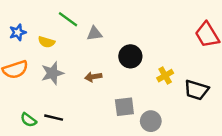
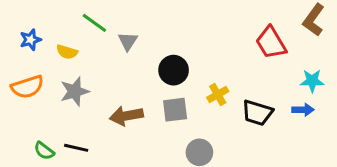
gray triangle: (94, 34) -> (128, 41), turned -49
brown arrow: (93, 77) -> (126, 116), moved, size x1.5
gray square: (124, 107) -> (175, 110), moved

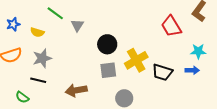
yellow cross: (218, 94) -> (136, 60), size x1.6
brown arrow: (126, 116) -> (76, 90), moved
black line: (76, 148) -> (38, 80), moved

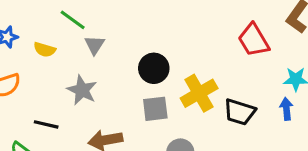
gray triangle: (77, 25) -> (94, 45), moved
gray star: (42, 58) -> (82, 90), moved, turned -30
blue arrow: (192, 70) -> (286, 109), turned -96

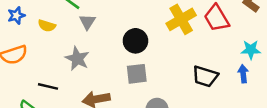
yellow cross: (199, 93) -> (181, 19), moved

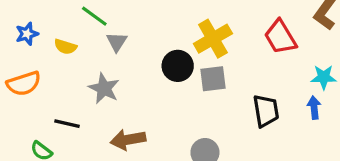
yellow cross: (181, 19) -> (213, 39), moved
gray square: (137, 74) -> (213, 79), moved
black trapezoid: (205, 76) -> (266, 111), turned -116

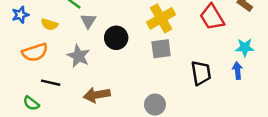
black circle: (178, 66) -> (116, 38), moved
orange semicircle: (24, 84) -> (35, 52), moved

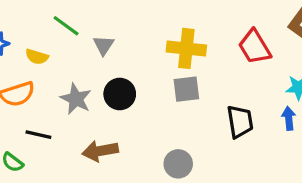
yellow cross: (161, 18) -> (186, 48), turned 36
gray triangle: (88, 21) -> (103, 45), moved
black circle: (116, 38) -> (120, 94), moved

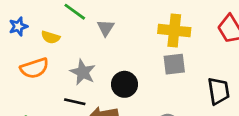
black circle: (120, 94) -> (124, 84), moved
black line: (38, 135) -> (75, 102), moved

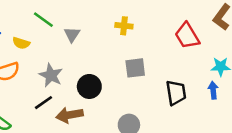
yellow cross: (174, 31) -> (124, 26), moved, size x0.6
black line: (75, 102) -> (43, 103), turned -48

